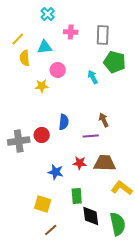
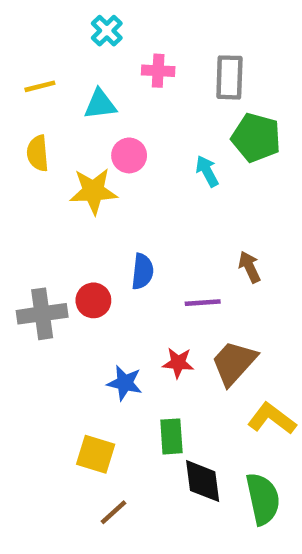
yellow line: (18, 39) -> (40, 86), turned 32
yellow semicircle: (25, 58) -> (38, 153), moved
yellow star: (42, 86) -> (93, 191), size x1.5
brown arrow: (104, 120) -> (249, 267), moved
brown trapezoid: (105, 163) -> (234, 363), turned -50

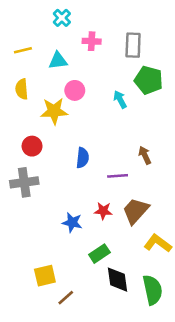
red circle: (93, 300) -> (32, 146), moved
green rectangle: (171, 436) -> (99, 254), turned 60
yellow square: (96, 454) -> (45, 276), moved, turned -30

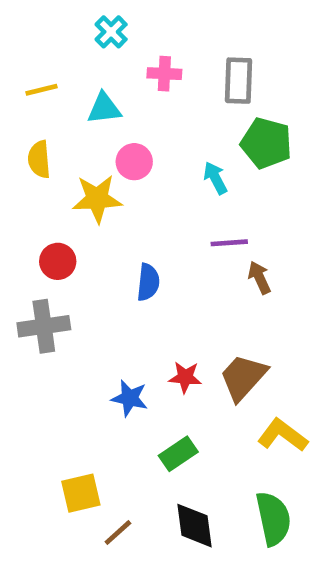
purple line: (118, 176) -> (229, 243), moved
black diamond: (118, 280) -> (194, 526), moved

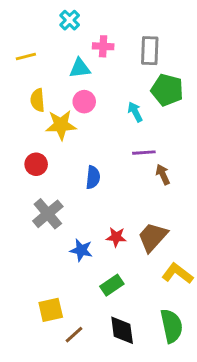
cyan triangle: (104, 108) -> (80, 68), moved
yellow semicircle: (39, 159) -> (38, 100), moved
gray cross: (44, 326) -> (48, 214), moved, turned -32

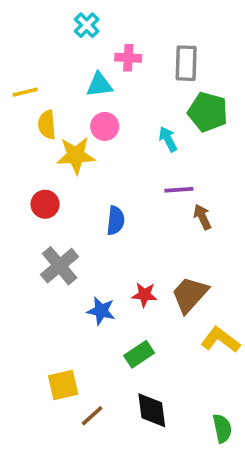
yellow line: (26, 56) -> (25, 92), moved
green semicircle: (172, 326) -> (222, 428), moved, size x0.7

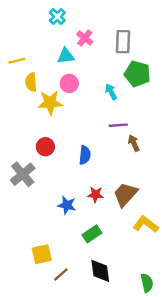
pink cross: (128, 58) -> (85, 38), turned 35
red circle: (45, 204) -> (45, 147), moved
blue semicircle: (116, 220) -> (85, 155), moved
gray cross: (60, 266) -> (23, 174), moved

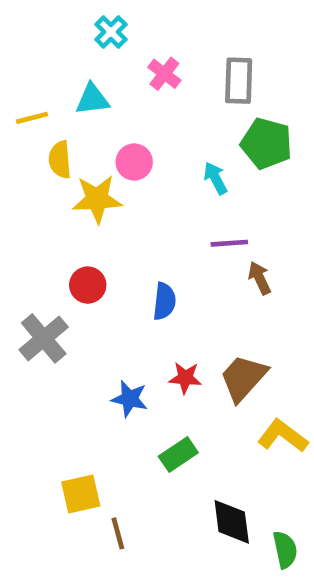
cyan triangle: (66, 56) -> (92, 99), moved
black diamond: (100, 271) -> (232, 522), moved
brown line: (61, 274) -> (118, 533), turned -63

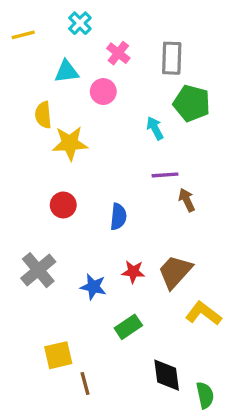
yellow line: (32, 118) -> (23, 35), moved
pink circle: (134, 162) -> (103, 92), moved
gray cross: (44, 338) -> (38, 270), moved

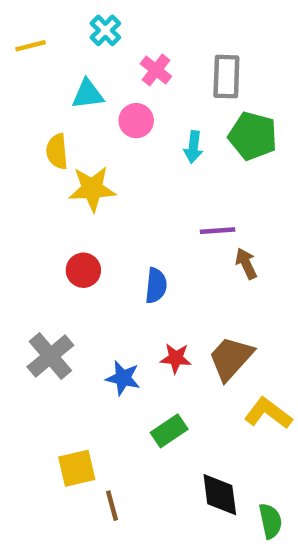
cyan arrow: (155, 128) -> (193, 147), moved, turned -145

